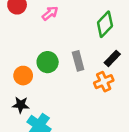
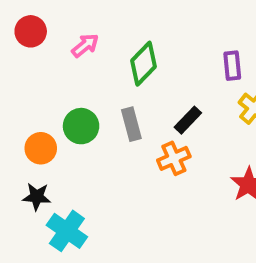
green diamond: (105, 24) -> (144, 64), moved

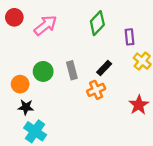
pink arrow: (85, 45) -> (45, 25), size x1.5
green diamond: (144, 64) -> (97, 23), moved
black star: (37, 197) -> (26, 107), moved

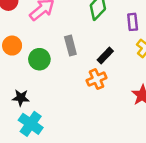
gray rectangle: (72, 70) -> (70, 46), moved
orange circle: (20, 84) -> (12, 46), moved

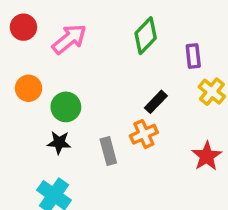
gray rectangle: (70, 46) -> (108, 151), moved
black star: (21, 98) -> (59, 143), moved

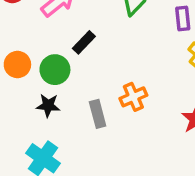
orange circle: (29, 88) -> (17, 64), moved
black rectangle: (156, 102) -> (84, 42), moved

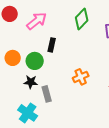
black rectangle: (84, 42) -> (52, 45), turned -32
gray rectangle: (98, 114) -> (47, 94), moved

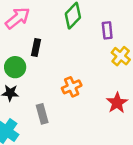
gray rectangle: (47, 94) -> (42, 114), moved

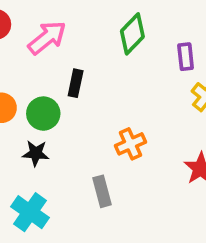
gray rectangle: (42, 114) -> (102, 191), moved

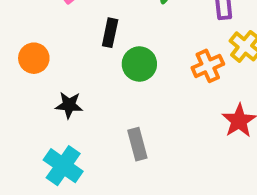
green circle: (43, 114) -> (139, 64), moved
orange cross: (131, 144) -> (208, 66), moved

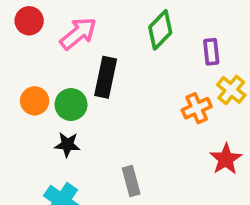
black rectangle: (110, 33) -> (106, 77), size x1.5
green circle: (139, 64) -> (71, 105), moved

